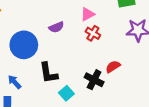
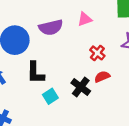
purple semicircle: (56, 27) -> (51, 27), size x1.5
red cross: (93, 33) -> (97, 53), moved

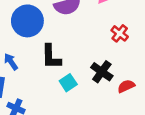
red semicircle: (102, 77) -> (126, 86), moved

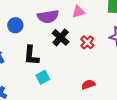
blue circle: (27, 21) -> (15, 25), size x0.6
black cross: (102, 72) -> (61, 37), moved

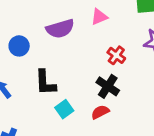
black cross: (61, 37) -> (108, 86), moved
red semicircle: (88, 84) -> (100, 112), moved

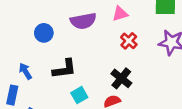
red cross: (116, 55) -> (129, 41), moved
black L-shape: (45, 83) -> (64, 69), turned -100

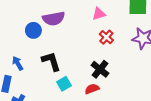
purple semicircle: (83, 21) -> (54, 19), moved
black L-shape: (64, 69) -> (51, 61), turned -100

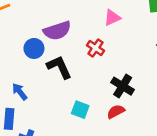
red cross: (106, 37) -> (95, 48), moved
black L-shape: (51, 61) -> (59, 67), moved
cyan square: (64, 84) -> (80, 110), turned -32

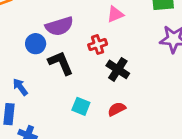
red cross: (95, 48) -> (98, 45), turned 36
black cross: (123, 86) -> (118, 69), moved

